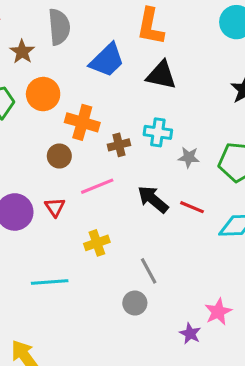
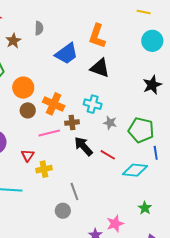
gray semicircle: (59, 27) -> (39, 28), size x0.6
orange circle: (43, 94) -> (23, 88), moved
orange cross: (82, 122) -> (54, 104), moved
brown cross: (119, 145) -> (72, 123), moved
red triangle: (55, 207) -> (28, 155), moved

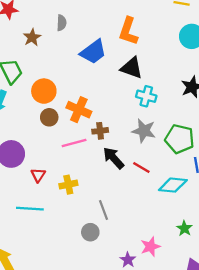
cyan cross: (93, 104) -> (146, 96), moved
gray star: (110, 123) -> (144, 131), size x1.5
red triangle: (28, 155) -> (38, 175), moved

